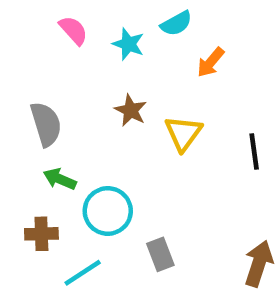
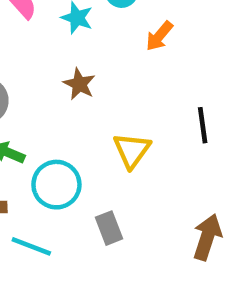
yellow triangle: (183, 133) -> (132, 150), moved
cyan line: (83, 273) -> (31, 246), turned 54

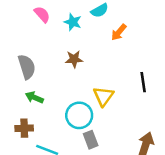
brown star: (79, 84) -> (74, 59), turned -30
cyan circle: (56, 185) -> (79, 115), moved

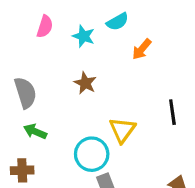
pink semicircle: (42, 14) -> (45, 27), turned 60
brown star: (74, 59) -> (85, 83), turned 30

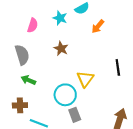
pink semicircle: (45, 27) -> (33, 25), moved

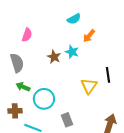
cyan star: (60, 18) -> (72, 52), moved
yellow triangle: (85, 79) -> (89, 86), moved
cyan circle: (65, 95) -> (44, 99), moved

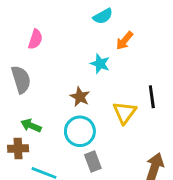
brown star: (54, 57) -> (80, 97), moved
green arrow: (23, 87) -> (31, 126), moved
cyan circle: (44, 99) -> (80, 131), moved

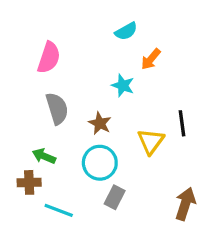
pink semicircle: (35, 39) -> (49, 58), size x1.4
gray semicircle: (21, 80) -> (57, 108), moved
gray rectangle: (93, 161) -> (115, 197), turned 48

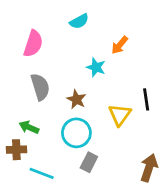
cyan semicircle: (126, 31) -> (79, 21), moved

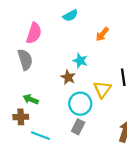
cyan star: (96, 67) -> (80, 61), moved
gray semicircle: (40, 87) -> (25, 60), moved
cyan circle: (76, 133) -> (80, 104), moved

